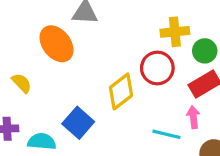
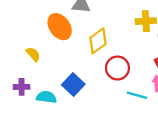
red circle: (157, 68) -> (117, 68), moved
yellow diamond: (121, 91) -> (98, 41), moved

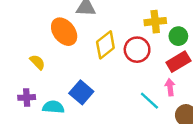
red circle: (117, 68) -> (137, 50), moved
cyan line: (137, 95) -> (149, 101), turned 30

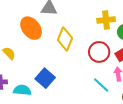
yellow diamond: (105, 45) -> (65, 39), turned -30
red circle: (137, 50) -> (99, 52), moved

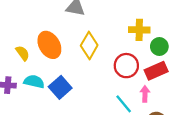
orange ellipse: (31, 28) -> (49, 45), moved
cyan semicircle: (22, 90) -> (34, 82), moved

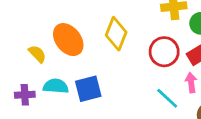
blue square: (60, 87) -> (88, 89), turned 35

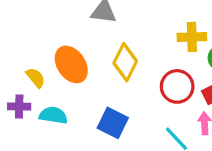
blue square: (88, 89) -> (113, 123), moved, turned 36
purple cross: (25, 95) -> (19, 106), moved

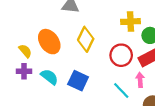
purple cross: (19, 106) -> (24, 71), moved
cyan semicircle: (53, 115) -> (49, 77), moved, turned 30

